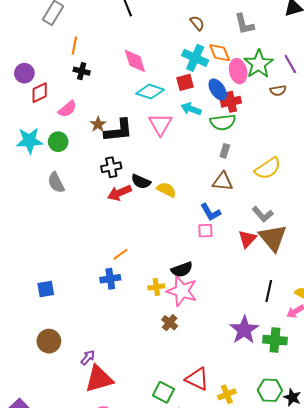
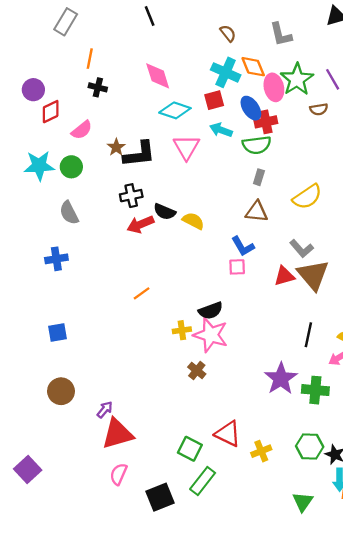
red triangle: (247, 239) -> (284, 276), turned 30
blue cross: (110, 279) -> (56, 259), moved

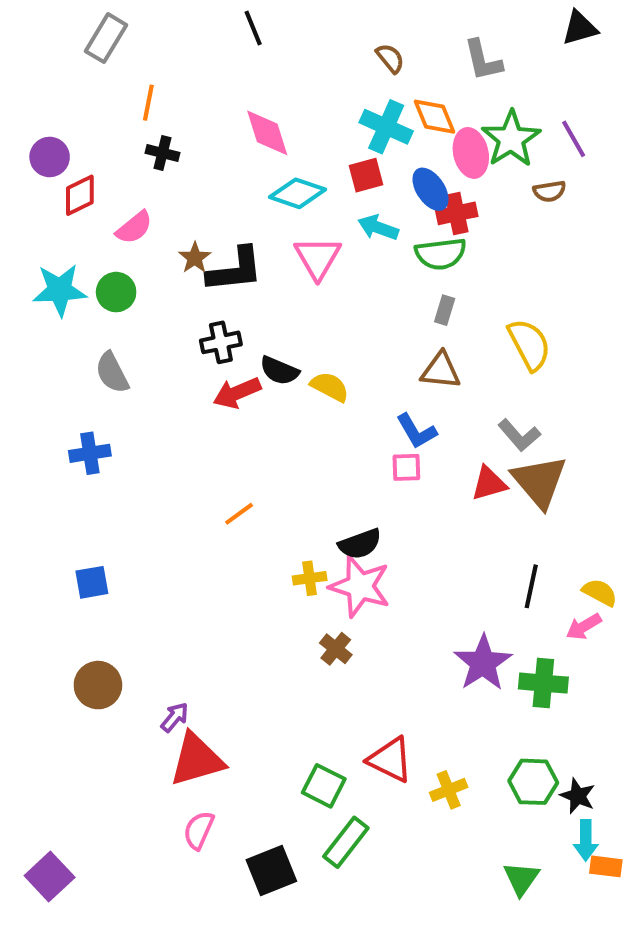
yellow semicircle: (307, 197) -> (529, 344), turned -84
purple square: (28, 469) -> (50, 877), moved

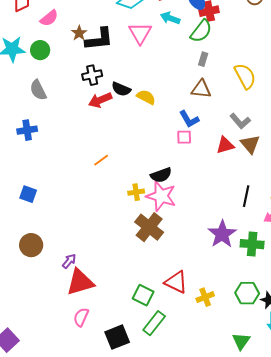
green semicircle: (441, 254) -> (201, 31), turned -45
brown triangle: (539, 481) -> (250, 144), size x0.7
blue square: (92, 582) -> (28, 194), turned 30
brown cross: (336, 649) -> (149, 227), size x1.8

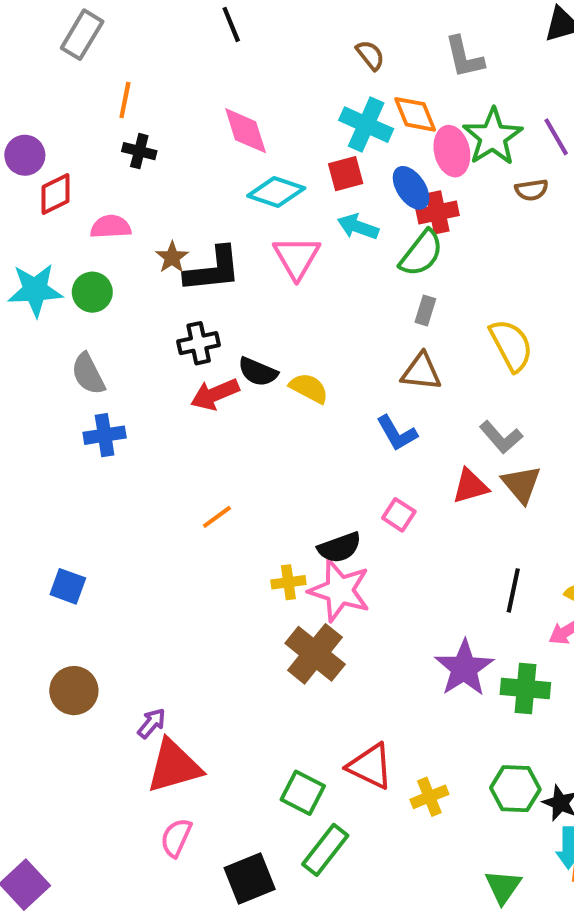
pink semicircle: (49, 18) -> (111, 227), turned -144
blue cross: (27, 130) -> (105, 435), moved
pink square: (184, 137) -> (399, 515), moved, turned 35

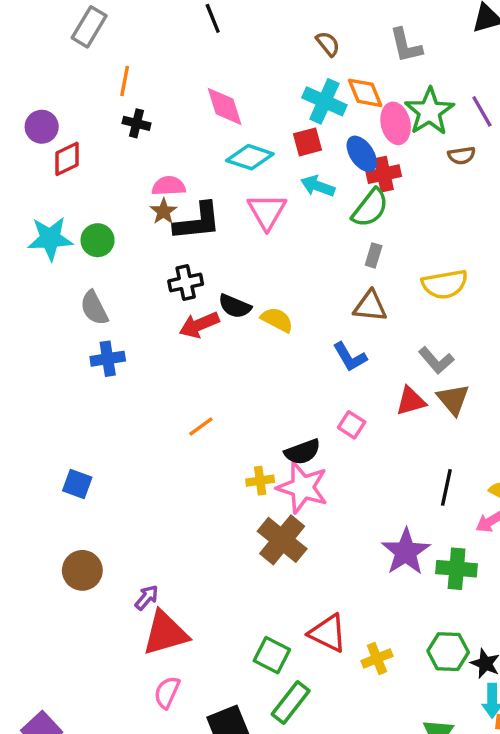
pink semicircle: (111, 227) -> (169, 186), moved
yellow semicircle: (511, 345) -> (445, 284), turned 108

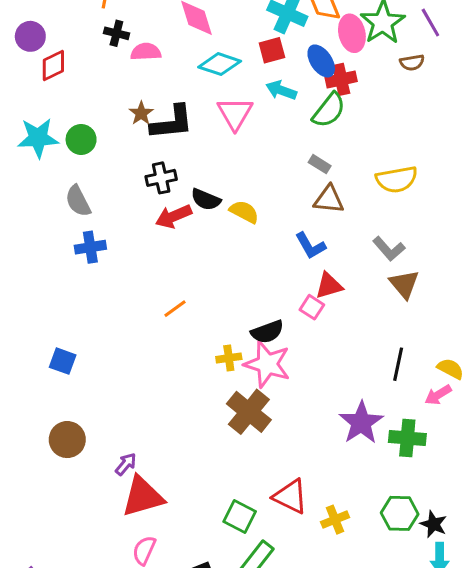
pink semicircle: (169, 186) -> (146, 52), moved
gray rectangle: (374, 255) -> (320, 164), moved, turned -75
red triangle: (411, 401) -> (329, 286), moved

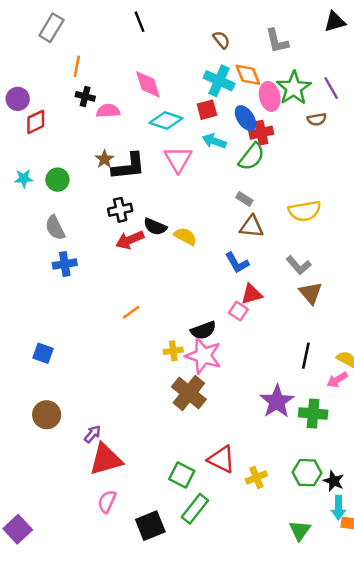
cyan star: (38, 138) -> (24, 178), size x0.6

